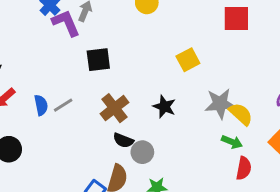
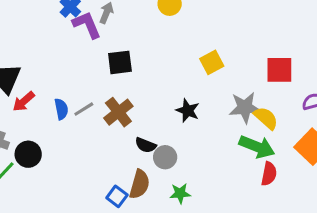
red square: (236, 19) -> (279, 70), moved
brown cross: (114, 108) -> (118, 112), moved
green arrow: (232, 142) -> (257, 147), size x1.6

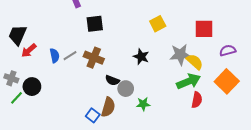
brown cross: (118, 112) -> (94, 58), turned -30
green arrow: (257, 147) -> (189, 81), turned -45
green star: (180, 193) -> (143, 104), moved

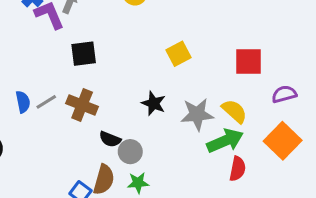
gray star: (180, 55) -> (197, 114), moved
green star: (143, 104) -> (138, 183), moved

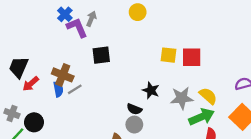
yellow square: (178, 54) -> (168, 55), turned 35
red square: (248, 61) -> (192, 57), moved
brown cross: (82, 105) -> (63, 75), moved
black semicircle: (110, 139) -> (134, 109), moved

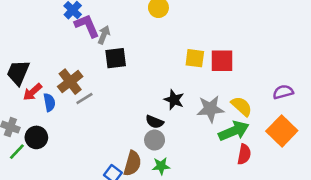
gray arrow: (91, 19) -> (104, 35), moved
brown cross: (63, 75) -> (70, 82), turned 30
blue semicircle: (58, 89) -> (49, 102), moved

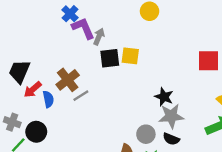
yellow square: (195, 58) -> (130, 56), moved
gray star: (210, 109) -> (171, 116), moved
black semicircle: (155, 122) -> (171, 139), moved

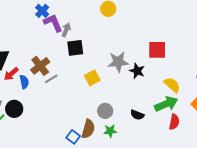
yellow square: (130, 56) -> (92, 78), moved, turned -35
black star: (164, 97) -> (137, 71), moved
gray star: (171, 116) -> (118, 62), moved
black semicircle: (171, 139) -> (137, 115), moved

